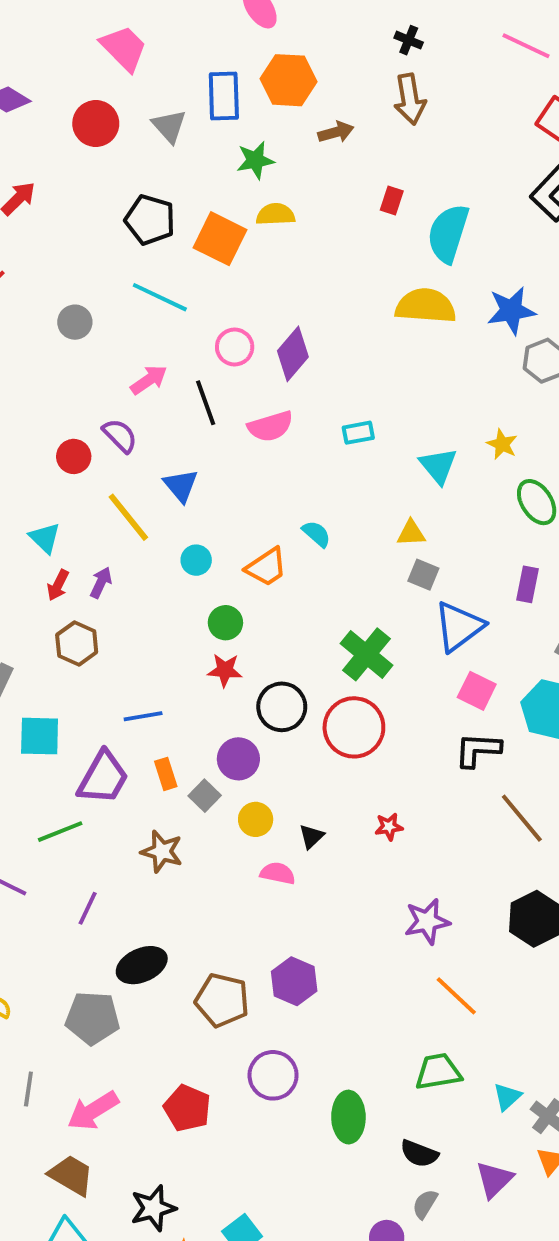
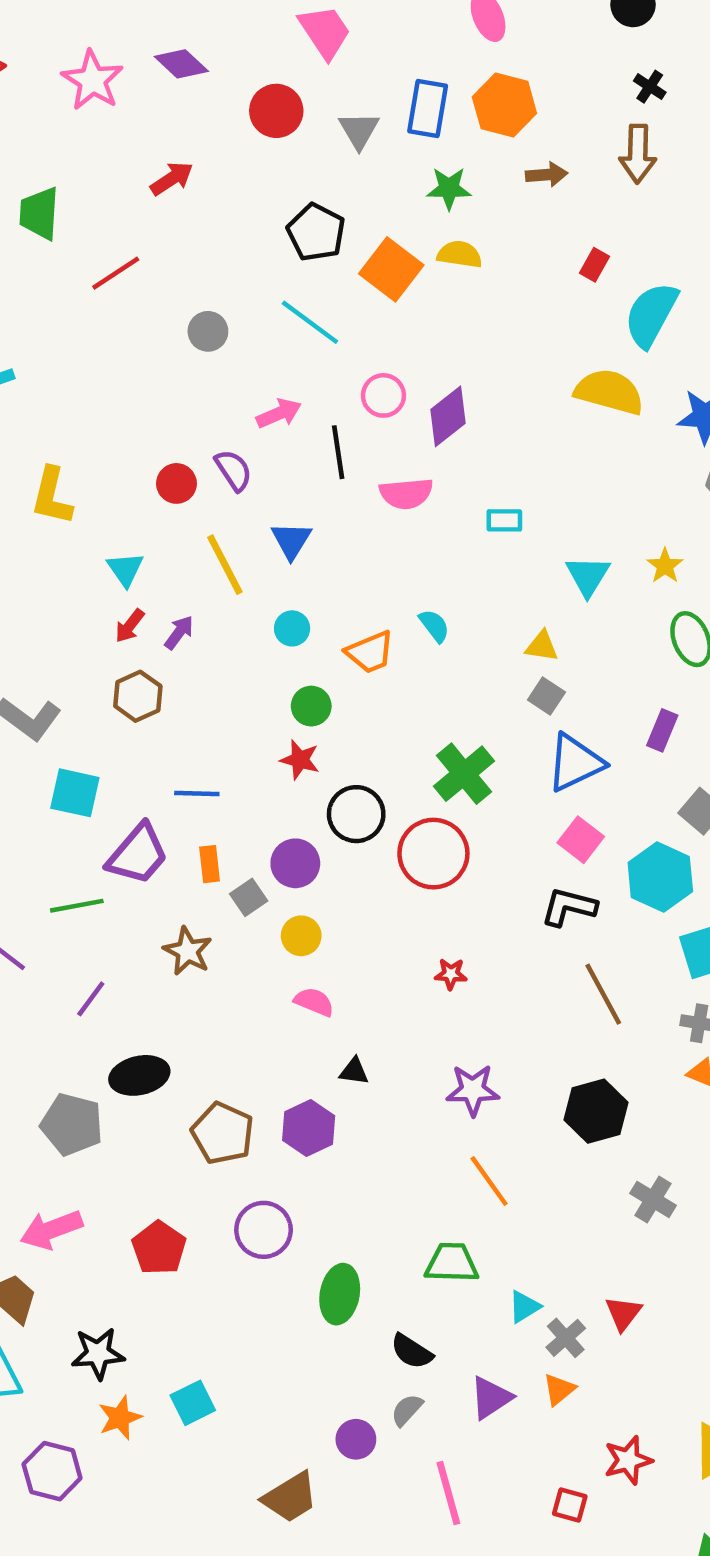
black triangle: (311, 837) -> (354, 1071), moved, turned 40

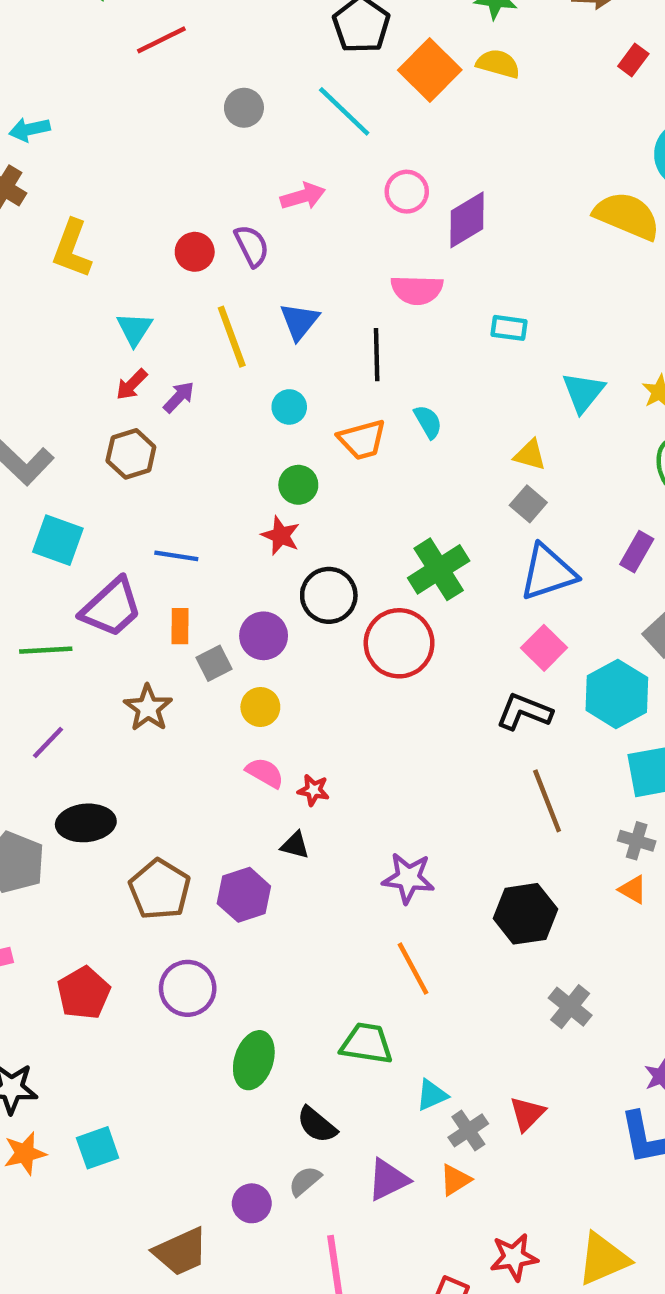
red rectangle: (595, 265) -> (633, 60), moved
black line: (338, 452) -> (377, 355), moved
red star: (451, 974) -> (313, 790), moved

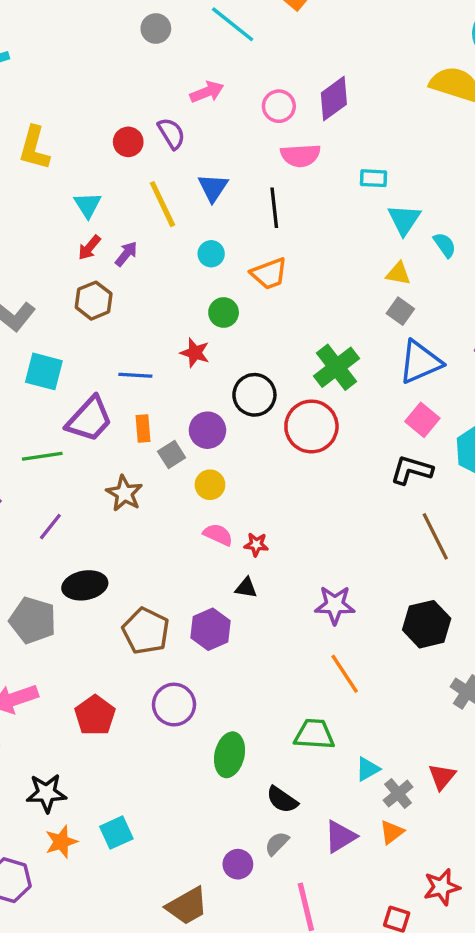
pink circle: (407, 192) -> (279, 106), moved
cyan triangle: (583, 392) -> (404, 220), moved
cyan semicircle: (428, 422) -> (445, 245), moved
red star: (281, 536) -> (195, 353), moved

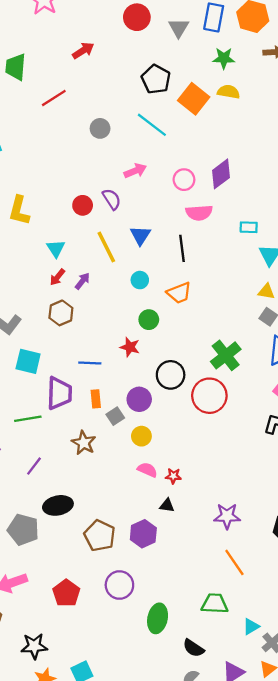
purple trapezoid: (89, 419) -> (59, 393), turned -40

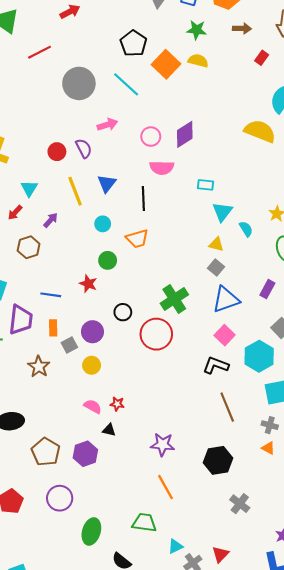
gray circle: (100, 128) -> (79, 83), size x1.8
red arrow: (57, 277) -> (15, 213), moved
black circle: (171, 375) -> (123, 312), size x0.7
pink semicircle: (147, 470) -> (93, 406), moved

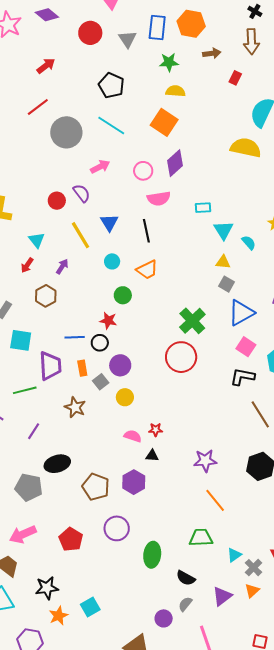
red line: (40, 52) -> (38, 107), moved
orange square: (166, 64) -> (164, 122), moved
black circle: (123, 312) -> (100, 343), moved

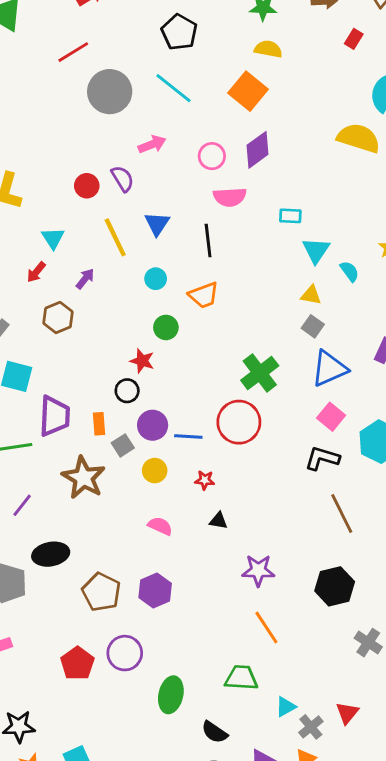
blue line: (75, 337) -> (188, 437), moved
brown star: (75, 407) -> (84, 478), size x1.4
red star: (156, 430) -> (205, 480), moved
black triangle: (152, 456) -> (218, 521), moved
red pentagon: (71, 539) -> (77, 663), moved

